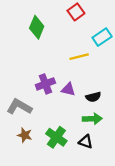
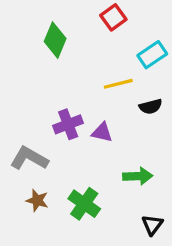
black semicircle: (93, 97) -> (151, 106), moved
black triangle: (86, 142) -> (152, 225), moved, turned 48

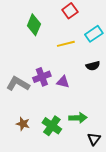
yellow line: (118, 84) -> (66, 44), moved
gray L-shape: (29, 158) -> (18, 84), moved
green arrow: (138, 176) -> (78, 118), moved

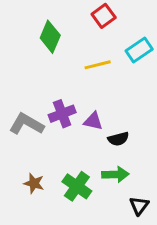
black semicircle: (93, 66) -> (118, 139), moved

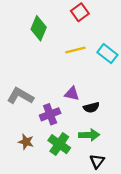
cyan rectangle: (139, 50) -> (107, 54), moved, turned 72
purple cross: (62, 114) -> (50, 114), moved
black triangle: (139, 206) -> (97, 161), moved

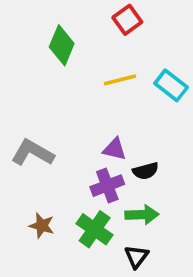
purple cross: (50, 114) -> (107, 186), moved
black triangle: (97, 161) -> (136, 257), moved

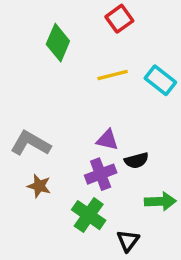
green arrow: (142, 215) -> (160, 201), moved
brown star: (42, 226) -> (39, 186), moved

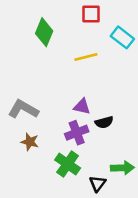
red square: (119, 19) -> (91, 14), turned 36
cyan rectangle: (160, 80) -> (122, 37), moved
green arrow: (160, 201) -> (122, 168), moved

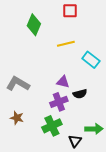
cyan rectangle: (122, 37) -> (91, 60), moved
brown star: (30, 142) -> (17, 118), moved
green cross: (68, 164) -> (52, 126), turned 30

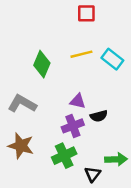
green diamond: (34, 25) -> (42, 64), moved
cyan rectangle: (91, 60) -> (112, 59), moved
brown star: (17, 118) -> (21, 146), size x1.5

